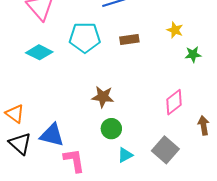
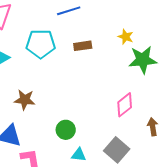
green star: (193, 54) -> (143, 60), size x1.8
brown star: (103, 97) -> (25, 100), moved
cyan triangle: (125, 155) -> (79, 155), turned 35

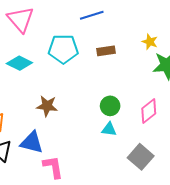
green circle: (66, 130) -> (110, 106), moved
cyan triangle: (79, 155) -> (109, 129), moved

